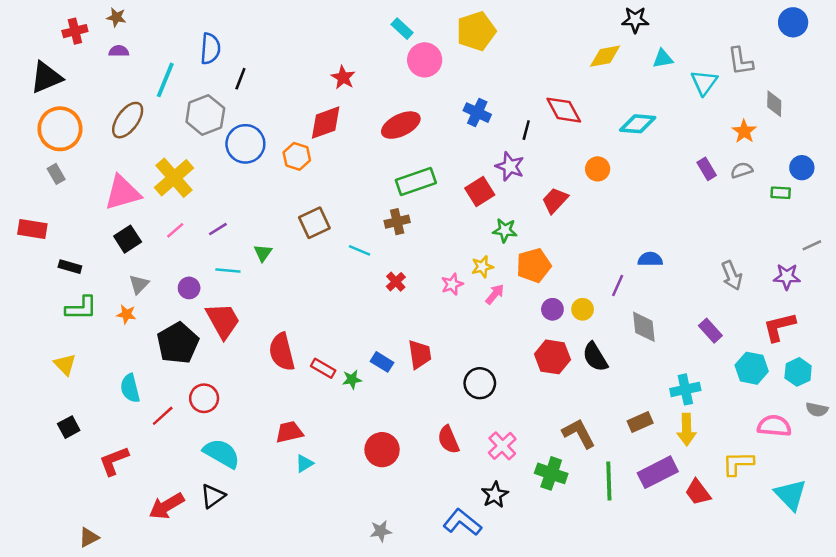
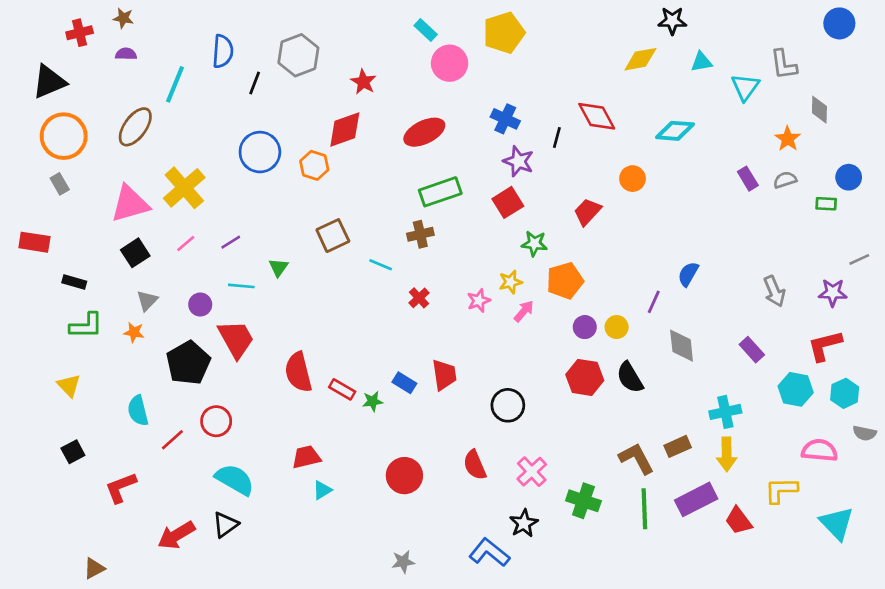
gray hexagon: (205, 115) -> (298, 55), moved
purple star: (510, 166) -> (518, 161), moved
blue semicircle: (650, 259) -> (688, 274), turned -60
brown L-shape: (579, 433) -> (636, 458), moved

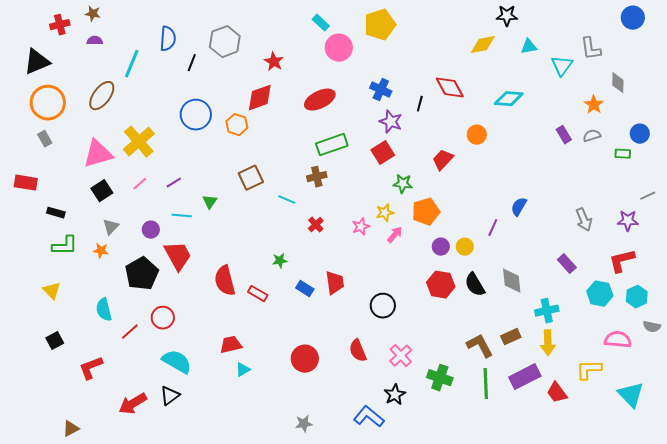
gray diamond: (682, 346) -> (512, 281), moved
green star: (373, 401) -> (280, 261), moved

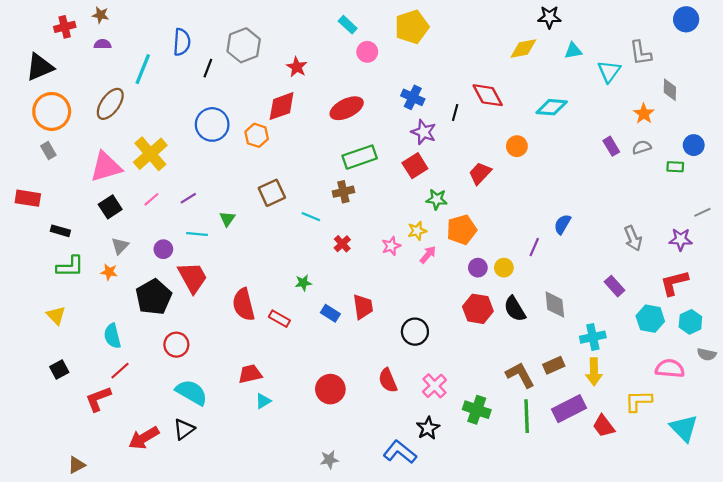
pink circle: (339, 48) -> (367, 52), size x0.7
red line: (130, 332) -> (120, 371), moved

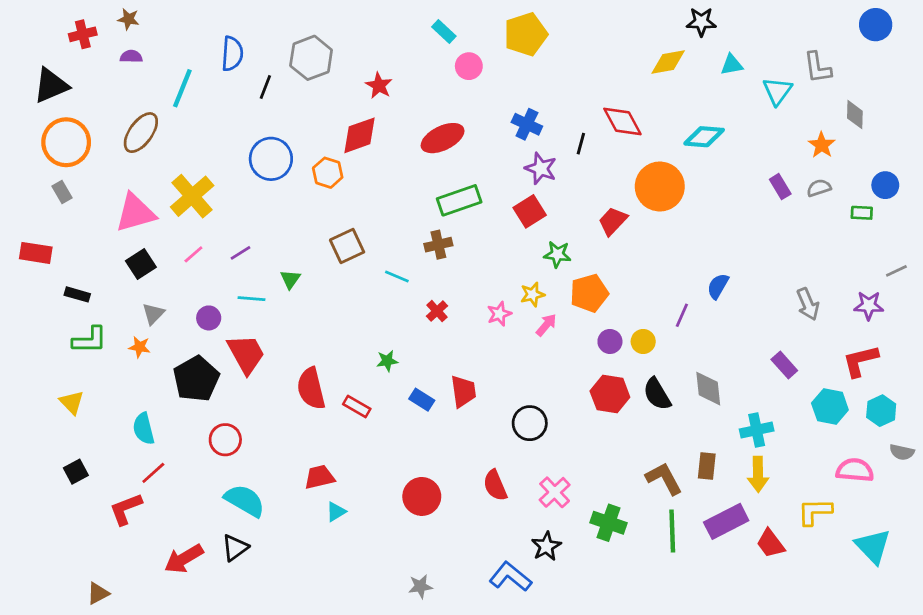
orange circle: (517, 146) -> (660, 187), size x1.8
brown rectangle: (554, 365) -> (707, 466), turned -60

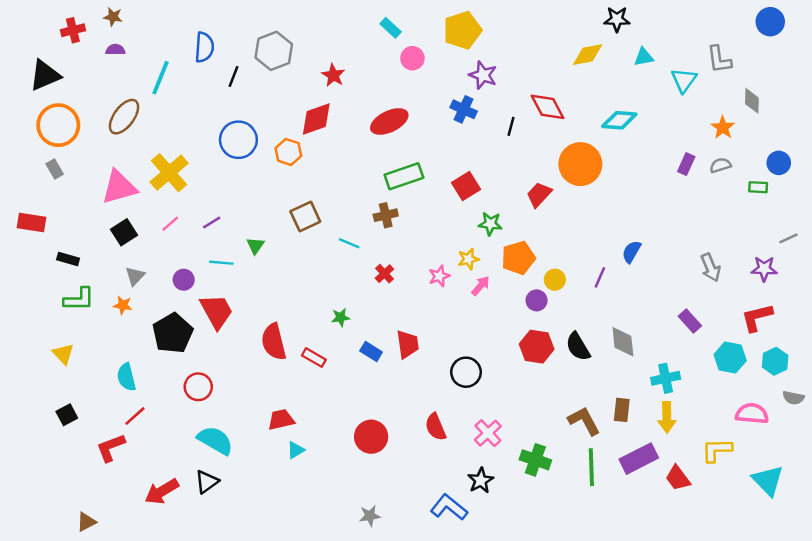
purple star: (541, 169) -> (483, 75), moved
purple rectangle: (780, 187) -> (686, 164), turned 55
yellow circle: (643, 341) -> (555, 280), moved

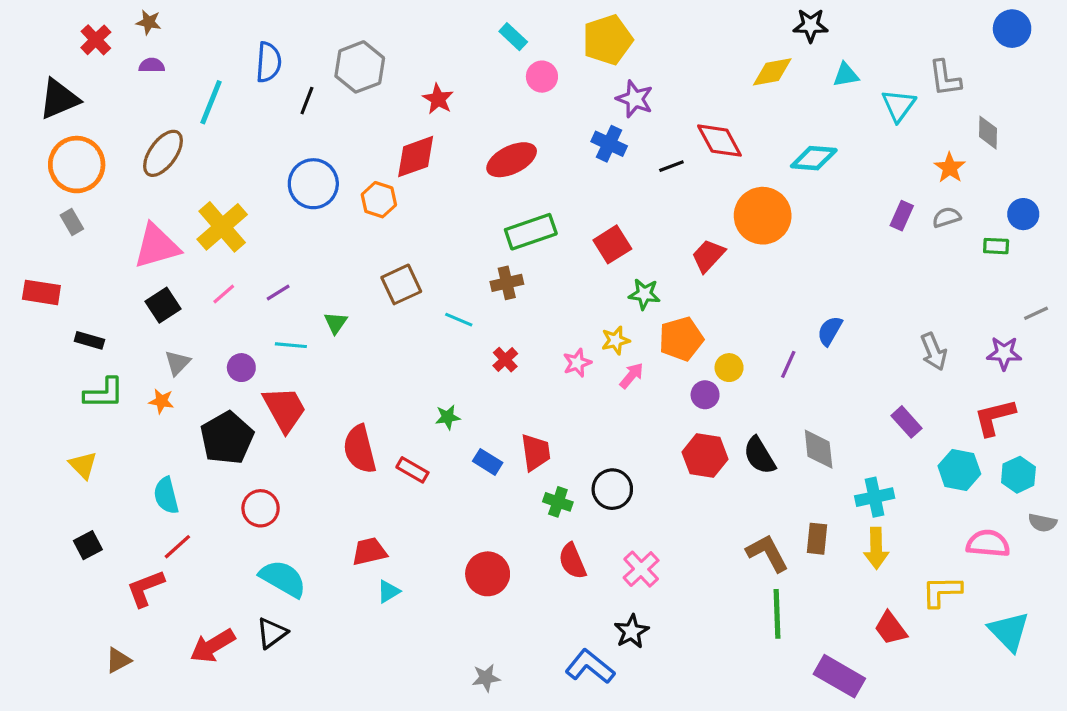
red cross: (73, 30) -> (96, 40), turned -30
black line: (511, 126) -> (671, 166), turned 54
purple rectangle: (639, 459) -> (839, 676), moved, turned 57
green cross: (535, 460) -> (558, 502), moved, size x0.7
brown triangle: (86, 522) -> (118, 660), moved

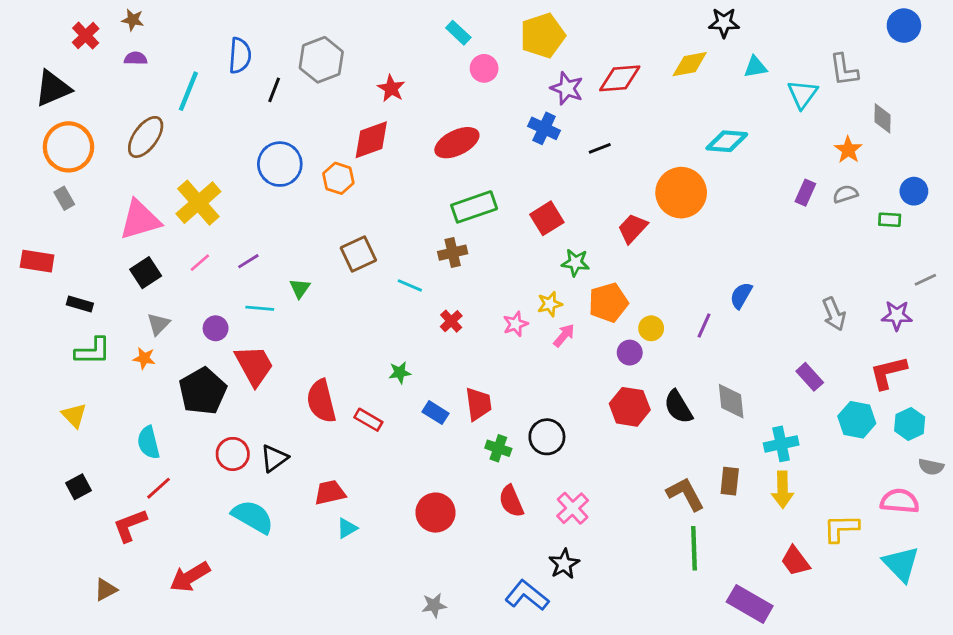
red diamond: (719, 141) -> (620, 78), moved, turned -66
pink semicircle: (988, 543) -> (900, 501), moved
black triangle: (272, 633) -> (274, 458), moved

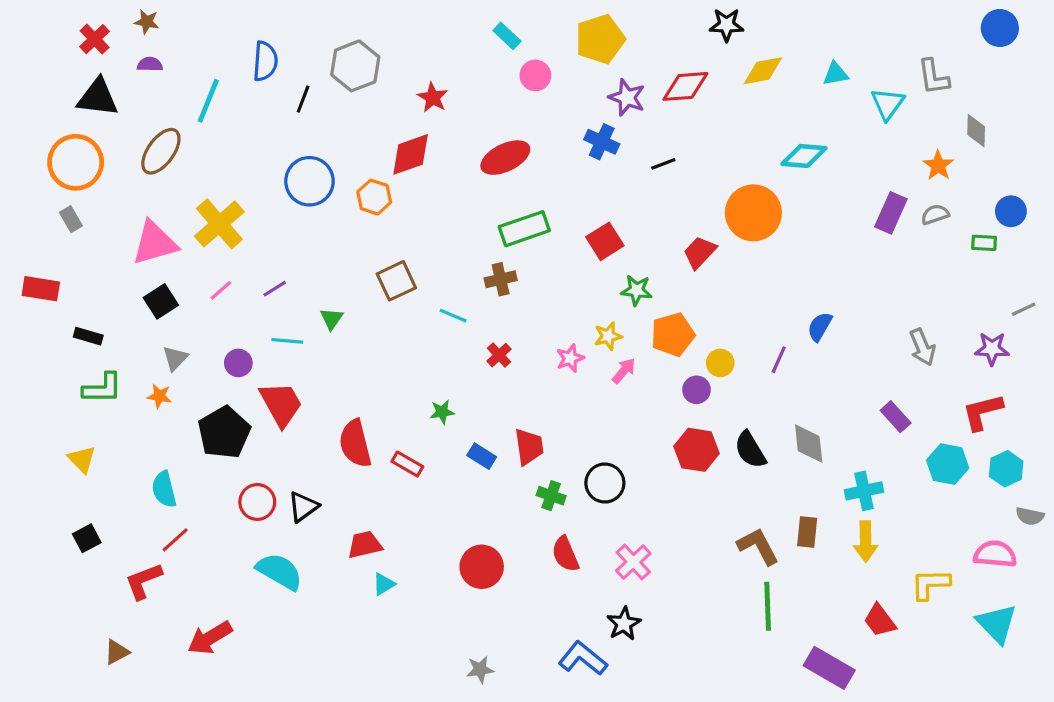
black star: (724, 23) -> (727, 25), moved
black triangle: (53, 88) -> (98, 98), moved, turned 30
purple rectangle: (805, 193) -> (891, 213), size x1.4

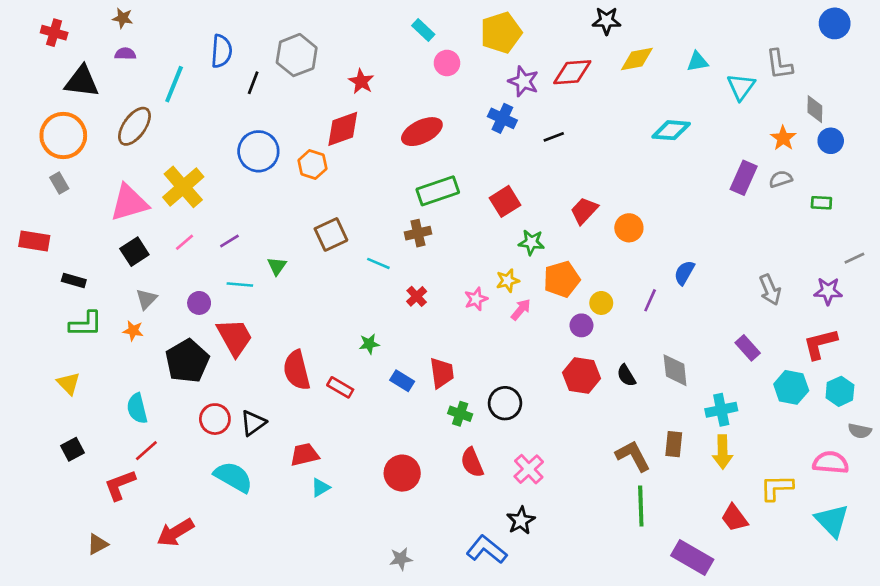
red cross: (95, 39) -> (54, 33), moved, turned -30
blue circle: (1011, 211) -> (831, 141), moved
orange circle: (753, 213) -> (629, 228), moved, size x0.6
black semicircle: (750, 450) -> (626, 375), size x0.7

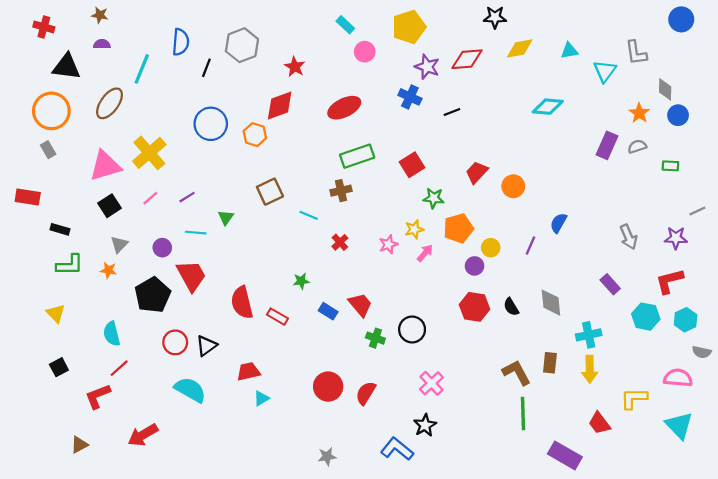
red trapezoid: (442, 373) -> (360, 305), turned -32
red semicircle: (472, 463) -> (366, 393), moved, turned 55

